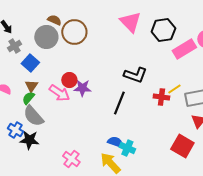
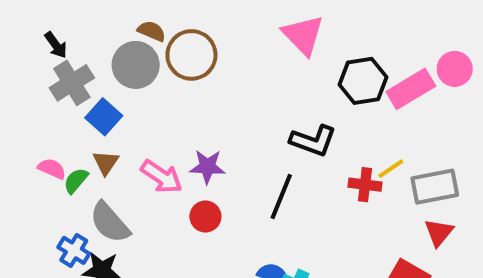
black hexagon: (163, 30) -> (363, 81), moved
gray cross: (14, 46) -> (72, 83), size x1.5
red circle: (69, 80) -> (205, 216), moved
green semicircle: (28, 98) -> (76, 181), moved

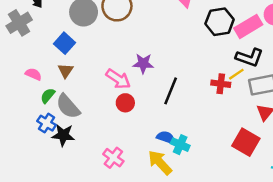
gray cross: (72, 83) -> (19, 23), moved
black L-shape: (313, 141) -> (249, 57), moved
purple star: (207, 167) -> (143, 63), moved
pink arrow: (162, 177) -> (118, 79), moved
green semicircle: (76, 181) -> (48, 96), moved

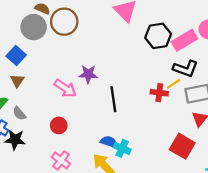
black line: (171, 91) -> (113, 99), turned -30
red circle: (125, 103) -> (59, 125), moved
gray semicircle: (68, 106) -> (19, 113), size x0.6

